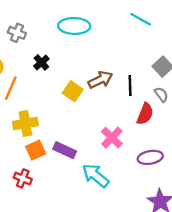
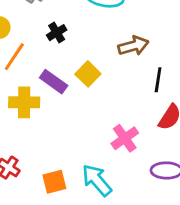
brown arrow: (100, 80) -> (133, 46), moved
orange square: (36, 150) -> (54, 182), moved
purple rectangle: (65, 150) -> (54, 82), moved

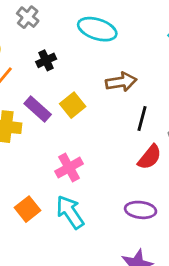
pink cross: (125, 138) -> (69, 168), moved
orange square: (54, 182) -> (27, 209), turned -30

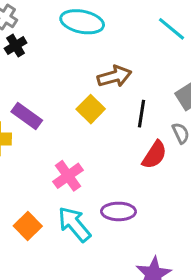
black cross: (46, 60) -> (16, 46), moved
yellow square: (73, 105) -> (91, 109), moved
purple ellipse: (141, 210) -> (119, 211), moved

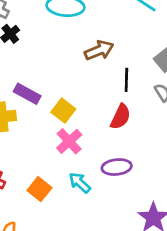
yellow square: (91, 109) -> (63, 111), moved
red semicircle: (155, 155) -> (120, 117), moved
cyan arrow: (74, 224) -> (80, 183), size x0.7

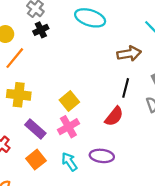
brown arrow: (99, 50) -> (129, 54), moved
purple rectangle: (27, 94) -> (35, 129), moved

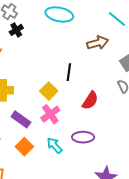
black line: (126, 88) -> (69, 72), moved

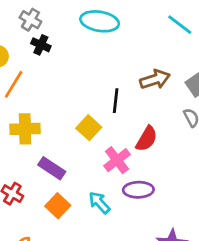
black cross: (16, 30) -> (41, 45), turned -32
brown arrow: (98, 43) -> (155, 79), moved
pink cross: (50, 114) -> (117, 160), moved

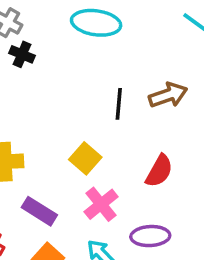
black line: (116, 101) -> (119, 104), moved
pink cross: (117, 160) -> (101, 204), moved

